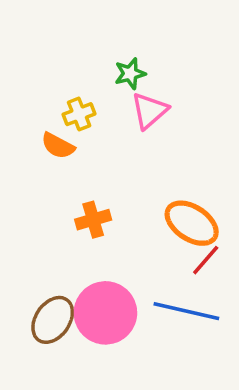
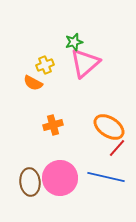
pink triangle: (149, 111) -> (85, 63), size x1.4
brown ellipse: (53, 320) -> (30, 182), turned -40

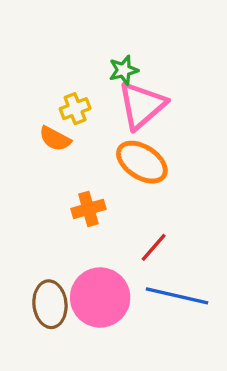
orange ellipse: (109, 127) -> (142, 162), moved
red line: (117, 148) -> (154, 247), moved

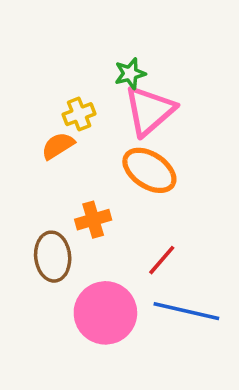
orange semicircle: (55, 139) -> (58, 146), turned 120
brown ellipse: (50, 304) -> (53, 257), moved

